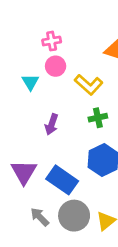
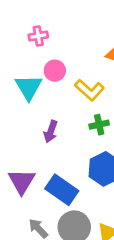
pink cross: (52, 41) -> (38, 36), moved
cyan triangle: (30, 82) -> (29, 87), size x1.5

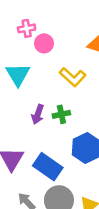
pink circle: (55, 71) -> (44, 43), moved
green cross: (99, 125) -> (61, 114), moved

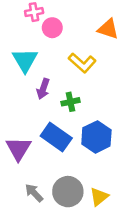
purple arrow: (38, 114) -> (43, 89), moved
blue rectangle: (48, 167) -> (56, 137), moved

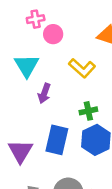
green cross: (70, 102) -> (88, 111), moved
blue rectangle: (56, 137) -> (57, 140), turned 68

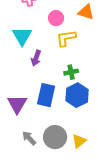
pink circle: (53, 34) -> (56, 18), moved
yellow L-shape: (82, 68) -> (66, 38), turned 130

